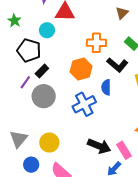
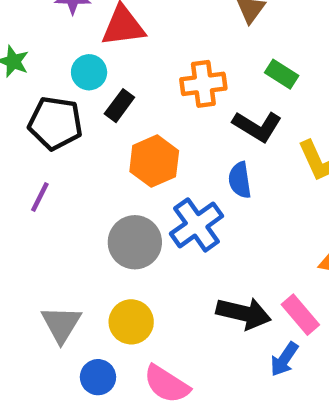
orange hexagon: (81, 69) -> (154, 161), moved
black rectangle: (42, 71) -> (119, 106), moved
purple line: (25, 82) -> (40, 197), moved
gray circle: (44, 96) -> (135, 242), moved

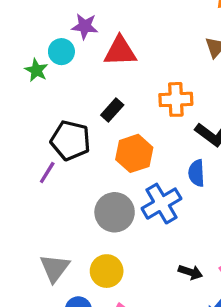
cyan circle: (89, 72) -> (61, 52), moved
black pentagon: (55, 123) -> (70, 140), moved
black arrow: (244, 313) -> (190, 272), size x0.6

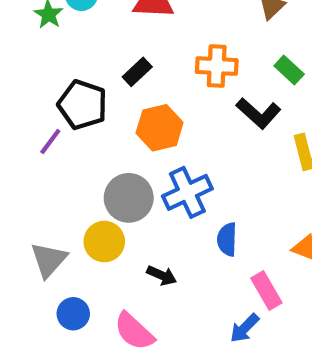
blue semicircle: (196, 173) -> (227, 239), moved
yellow circle: (107, 271) -> (104, 242), moved
black arrow: (190, 272) -> (162, 275), moved

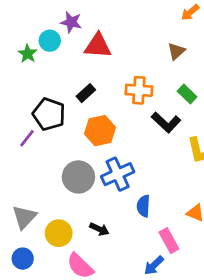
yellow circle: (104, 242) -> (59, 233), moved
blue circle: (73, 314) -> (23, 259), moved

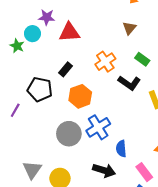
orange cross: (139, 90) -> (105, 62), turned -30
purple line: (27, 138) -> (15, 110), moved
black arrow: (99, 229) -> (104, 170), moved, size x1.5

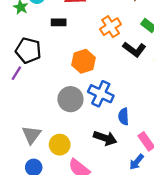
black rectangle: (65, 69) -> (59, 22), moved, turned 48
black pentagon: (40, 89) -> (28, 50), moved
blue cross: (98, 127) -> (101, 94), turned -35

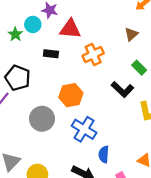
orange cross: (111, 27) -> (93, 55), moved
gray circle: (70, 99) -> (42, 119), moved

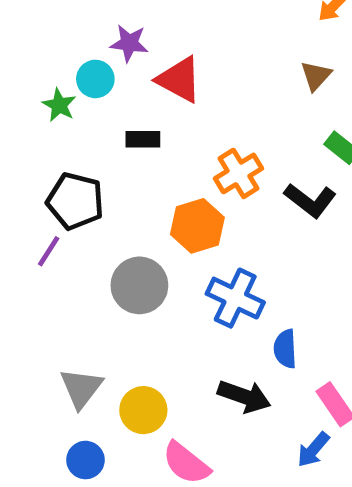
red triangle: (70, 29) -> (179, 80), turned 30
orange cross: (93, 55) -> (239, 173), moved

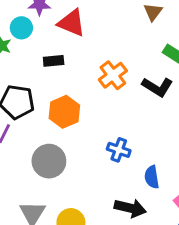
orange hexagon: (197, 226) -> (64, 112), moved
gray circle: (139, 285) -> (49, 161), moved
blue cross: (235, 298) -> (119, 150), size x0.7

